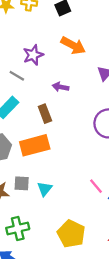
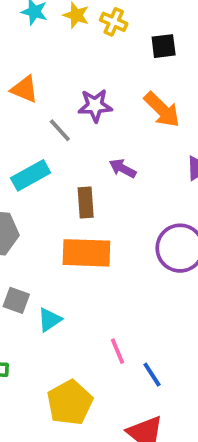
orange rectangle: (35, 145) -> (86, 253), moved
pink line: (96, 186) -> (117, 351), moved

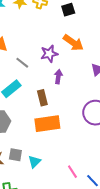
purple star: (95, 106) -> (49, 54), moved
purple arrow: (123, 168) -> (58, 77), turned 80

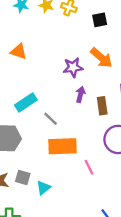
gray line: (22, 63) -> (51, 119), moved
brown rectangle: (42, 98) -> (102, 106), moved
pink line: (72, 172) -> (89, 167), moved

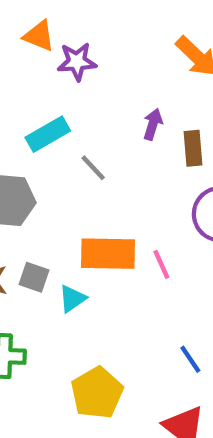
purple star: (73, 67) -> (77, 62), moved
orange rectangle: (63, 146) -> (108, 254), moved

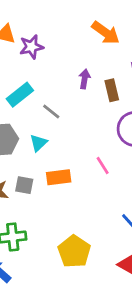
orange rectangle: (108, 254) -> (59, 177), moved, size x0.7
cyan triangle: (72, 299) -> (38, 143), moved

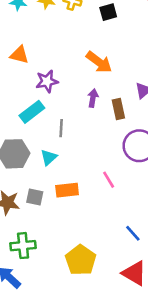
orange arrow: (106, 33) -> (99, 62), moved
purple star: (31, 47) -> (47, 81), moved
gray line: (51, 111) -> (61, 128), turned 54

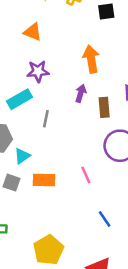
orange triangle: (19, 55) -> (33, 32), moved
orange arrow: (99, 62) -> (91, 59), turned -144
cyan triangle: (49, 157) -> (22, 156), moved
blue line: (133, 233) -> (105, 219), moved

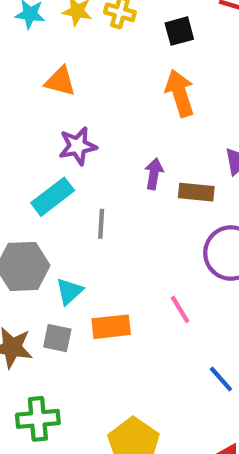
orange arrow: (91, 59) -> (180, 93), moved
brown rectangle: (104, 107) -> (196, 192), turned -72

